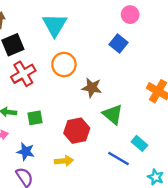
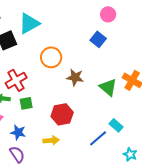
cyan triangle: (55, 25) -> (29, 23), moved, turned 30
red cross: (23, 74) -> (16, 80), moved
green triangle: (113, 114) -> (108, 87), moved
blue line: (119, 159) -> (98, 138), turned -72

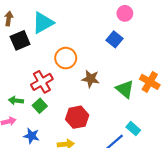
red cross: (16, 80) -> (42, 82), moved
green square: (26, 103) -> (40, 106), turned -32

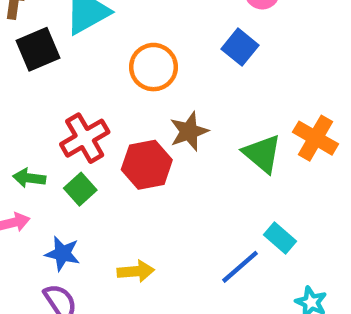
orange circle: (66, 58) -> (153, 67), moved
brown star: (91, 79) -> (189, 131), turned -30
red hexagon: (77, 117) -> (147, 165), moved

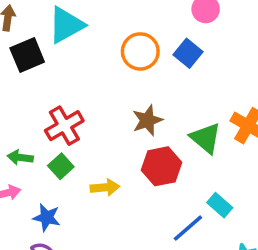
orange circle: (153, 67) -> (140, 51), moved
red hexagon: (147, 165) -> (161, 166), moved
yellow arrow: (136, 271) -> (105, 187), moved

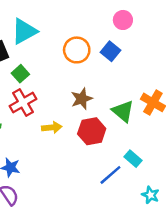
green square: (61, 166) -> (20, 74), moved
yellow arrow: (105, 187) -> (52, 127), moved

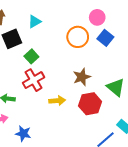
pink circle: (123, 20) -> (97, 17), moved
cyan triangle: (24, 31) -> (35, 21), size x0.6

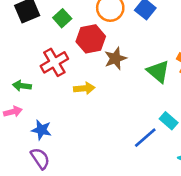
green square: (31, 56) -> (62, 18), moved
red hexagon: (90, 104) -> (91, 39), moved

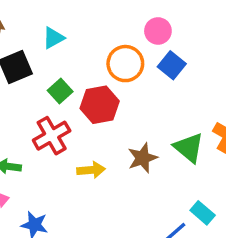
green square: (62, 18) -> (60, 91), moved
brown star: (115, 58) -> (143, 158), moved

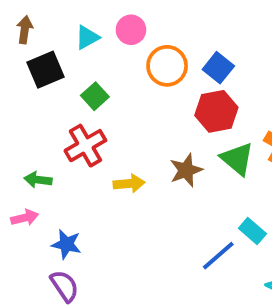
pink circle: (158, 31) -> (131, 30), moved
red hexagon: (100, 105) -> (216, 111), moved

